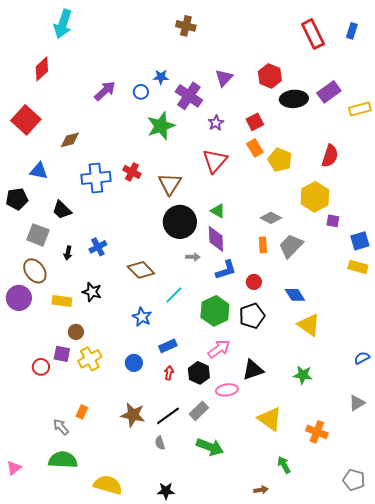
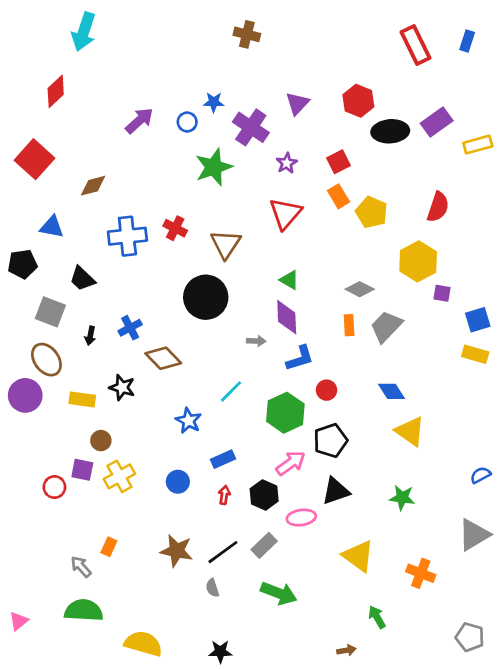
black circle: (180, 222) -> (206, 297), moved
brown diamond: (141, 270) -> (163, 358), moved
red circle: (254, 282) -> (327, 390), moved
black pentagon: (252, 316) -> (330, 441), moved
gray triangle: (357, 403) -> (474, 535), size x1.5

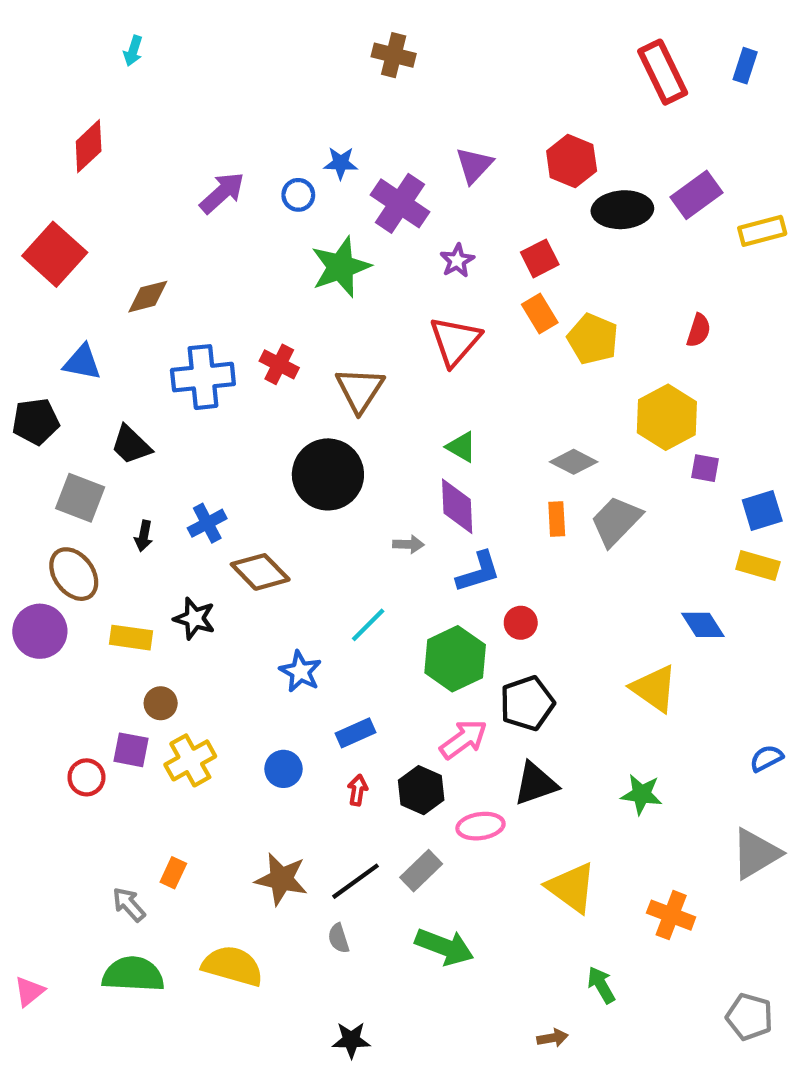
cyan arrow: (84, 32) -> (133, 51), size x0.5
red semicircle: (438, 207) -> (699, 330), size x0.7
blue diamond: (392, 391) -> (703, 625), moved
yellow semicircle: (143, 644) -> (233, 966), moved

